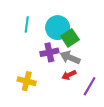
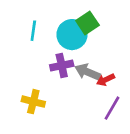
green square: (70, 38) -> (87, 23), moved
red arrow: (69, 75) -> (106, 80), moved

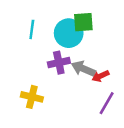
green square: (87, 23) -> (83, 22), turned 30

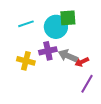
cyan line: (32, 29) -> (26, 24), turned 63
yellow cross: (32, 97) -> (26, 61), moved

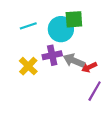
yellow cross: (26, 61) -> (28, 66), turned 30

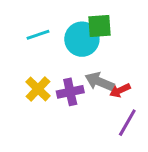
purple cross: (52, 55) -> (70, 92), moved

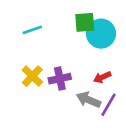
cyan circle: (82, 39) -> (101, 34), moved
gray arrow: (100, 82) -> (88, 100), moved

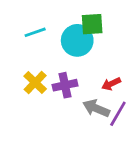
cyan circle: (101, 34) -> (77, 40), moved

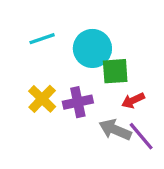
green square: (92, 24) -> (115, 71), moved
purple line: (118, 114) -> (141, 136), turned -70

